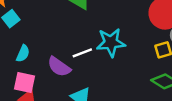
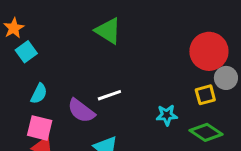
cyan star: (111, 42) -> (167, 115), moved, size x0.6

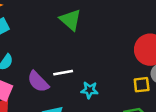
cyan star: (167, 115) -> (89, 90), moved

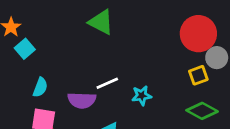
purple semicircle: (38, 82) -> (82, 100), turned -30

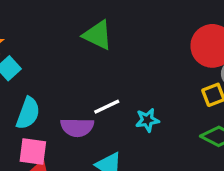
cyan semicircle: (40, 87) -> (28, 113), size x1.4

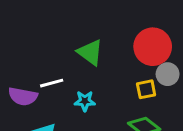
green triangle: (98, 35) -> (90, 52), moved

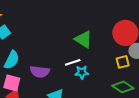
white line: (52, 83) -> (73, 62), moved

